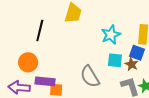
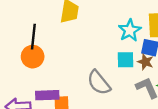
cyan star: (111, 35) -> (130, 30), moved
orange circle: (28, 62) -> (33, 57), moved

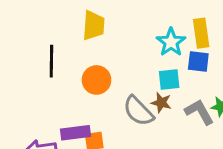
orange circle: (33, 57) -> (97, 80), moved
brown star: (145, 62) -> (161, 103), moved

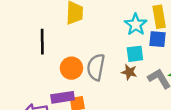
orange circle: (97, 80) -> (71, 68), moved
gray semicircle: (138, 111) -> (96, 67), moved, turned 56

